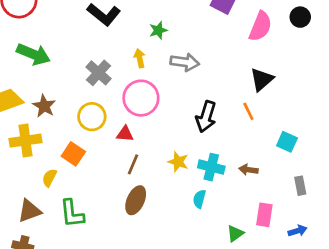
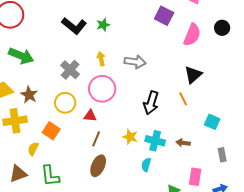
green star: (158, 30) -> (103, 25), moved

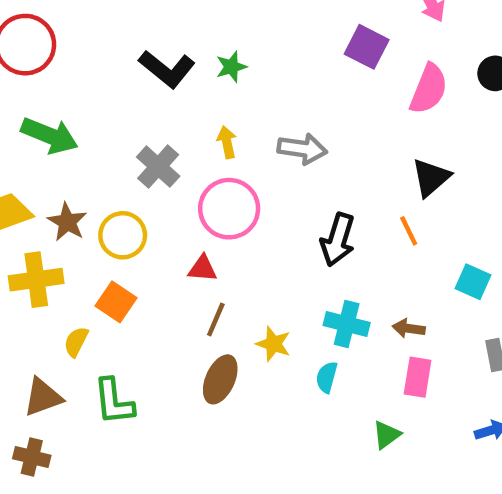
yellow circle: (65, 103) -> (123, 235), moved
yellow star: (130, 137) -> (273, 344), moved
pink rectangle: (195, 177) -> (418, 377), moved

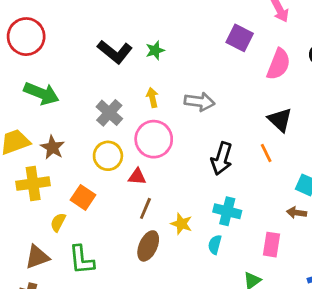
black triangle: (431, 178) -> (280, 120), turned -36
yellow circle: (123, 235) -> (108, 156), moved
brown arrow: (409, 328) -> (297, 213), moved

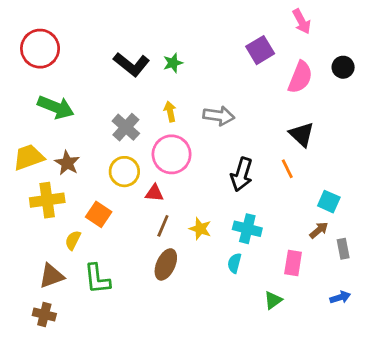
purple square: (240, 38) -> (260, 50), turned 32
brown arrow: (297, 213) -> (319, 230), turned 132
yellow star: (181, 224) -> (200, 229), moved

